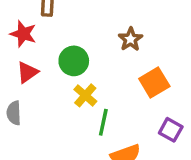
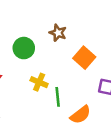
green circle: (74, 61) -> (24, 48), moved

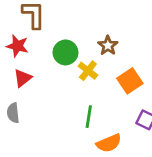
yellow cross: (39, 82) -> (88, 71), moved

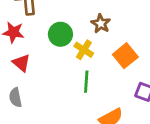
red triangle: (23, 78) -> (21, 63), turned -36
green line: (89, 117) -> (86, 82), moved

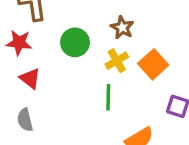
yellow cross: (84, 50) -> (117, 61), moved, turned 30

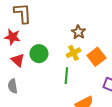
green circle: (75, 42) -> (39, 54), moved

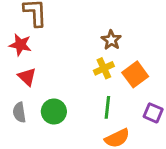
green circle: (39, 54) -> (54, 111), moved
green line: (66, 76) -> (107, 107), moved

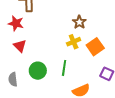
green line: (107, 107) -> (64, 68), moved
gray semicircle: (19, 112) -> (13, 79), moved

